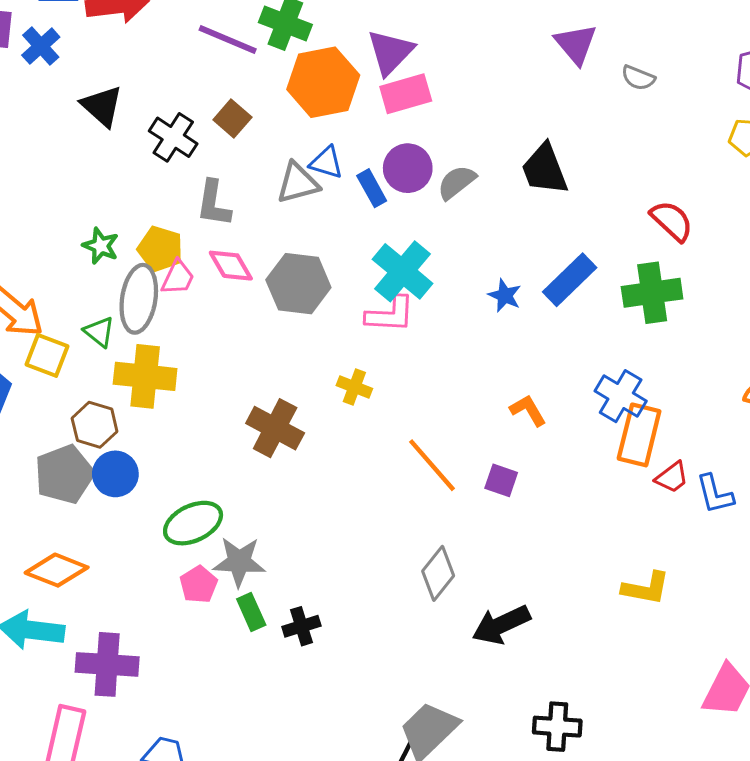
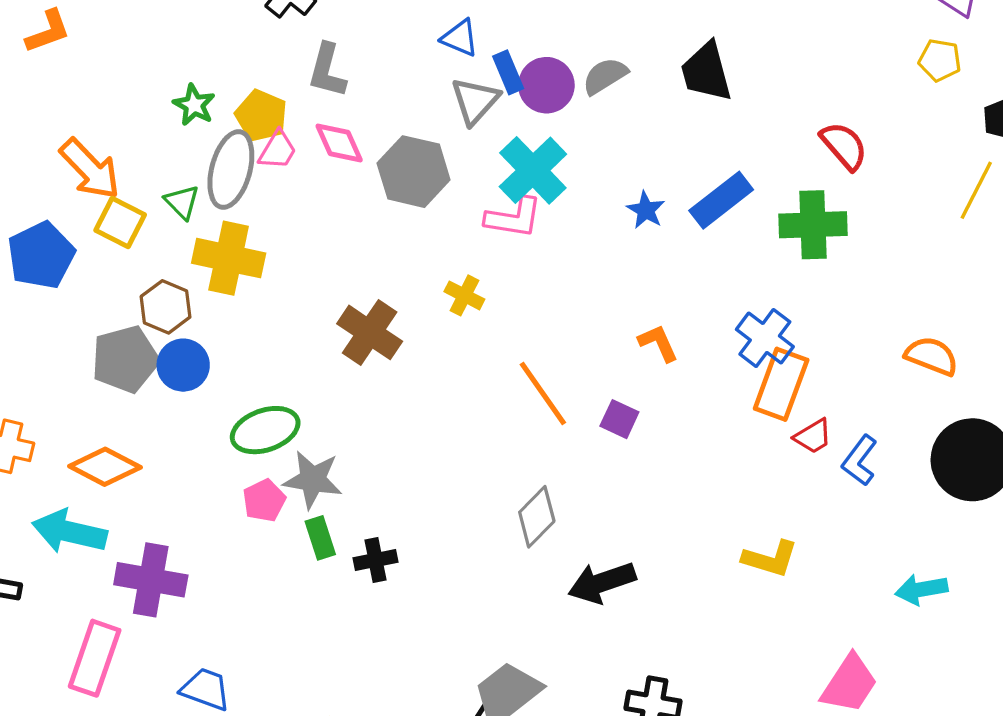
purple circle: (408, 168) -> (546, 85), moved
gray triangle: (298, 183) -> (475, 101), moved, turned -39
blue L-shape: (715, 494) -> (860, 460), turned 45

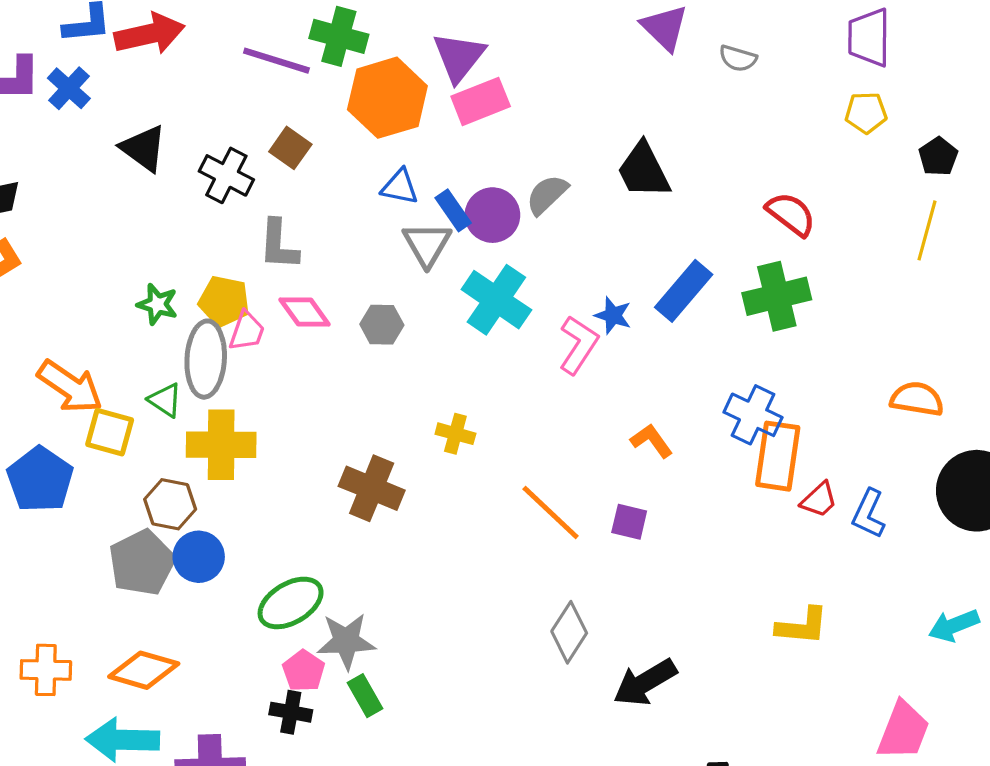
gray hexagon: (414, 172) -> (382, 325), size x0.6
pink L-shape: (514, 218) -> (578, 345), moved, turned -54
black cross: (376, 560) -> (291, 712), moved, turned 33

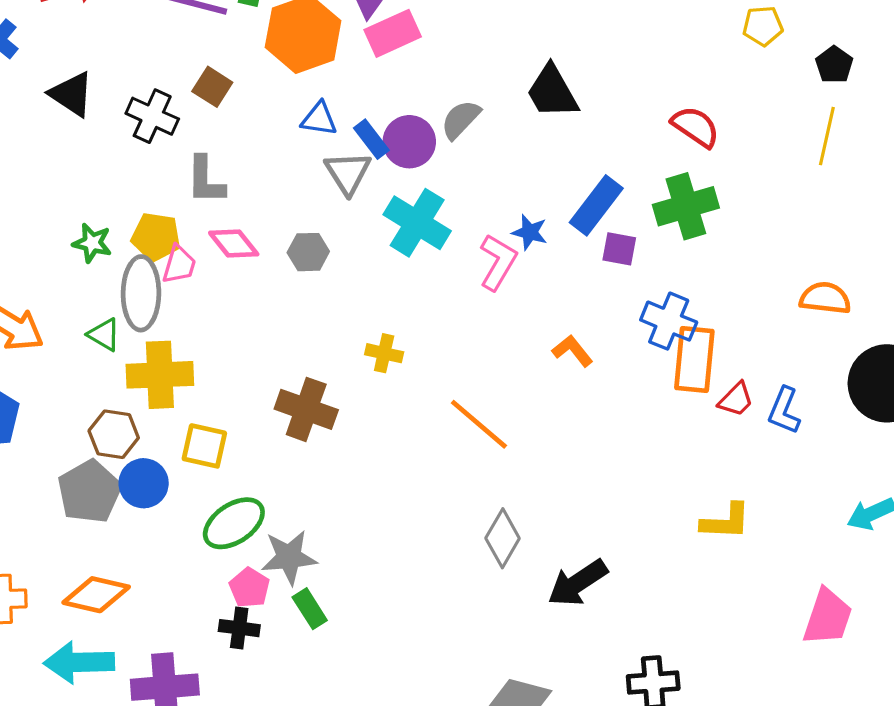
yellow square: (110, 432) -> (204, 446), moved
purple square: (629, 522) -> (619, 249), moved

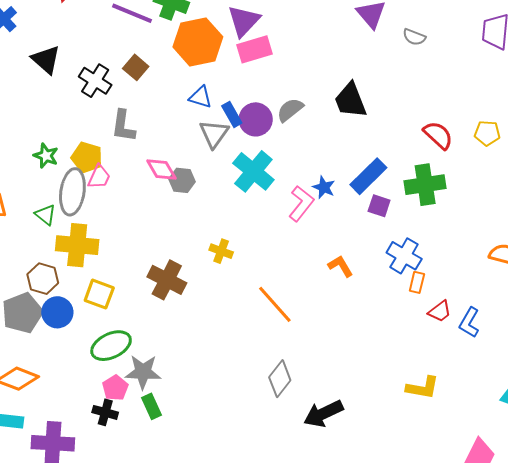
yellow pentagon: (763, 26) -> (487, 133), moved
pink diamond: (234, 244) -> (161, 170), moved
orange rectangle: (694, 359) -> (417, 282), size x0.5

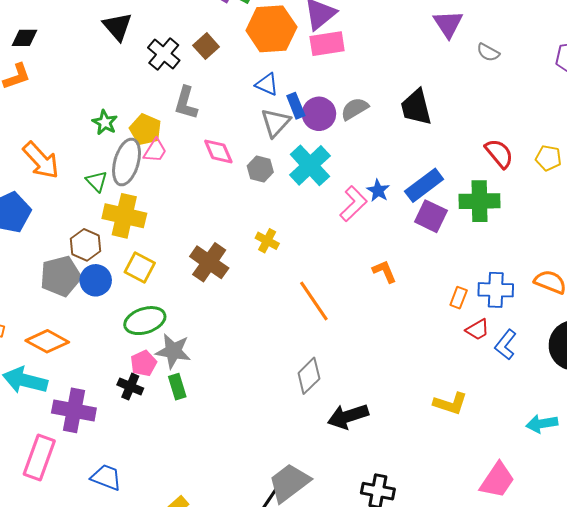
gray hexagon: (182, 180) -> (260, 169), moved
purple square: (379, 206) -> (431, 216), size x1.4
blue cross: (404, 256) -> (496, 290), moved, turned -36

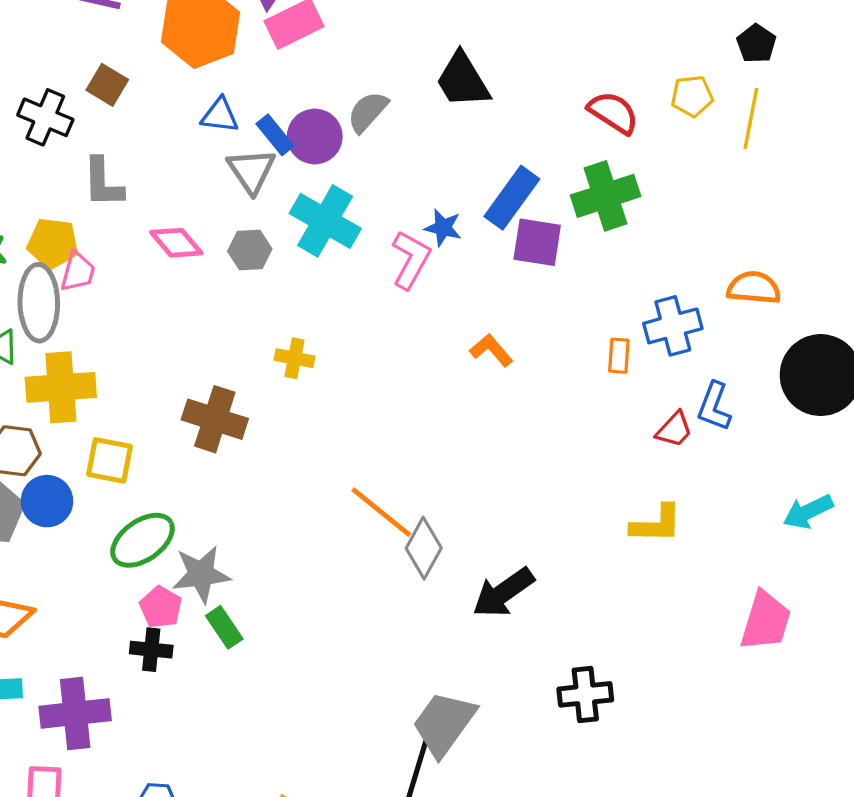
orange line: (314, 301) -> (381, 512), moved
red trapezoid: (478, 330) -> (674, 430), moved

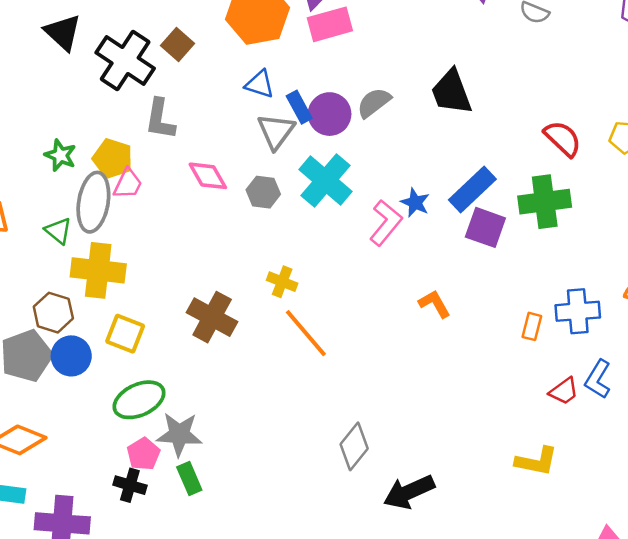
black cross: (45, 117) -> (125, 61), size x1.4
orange line: (381, 512) -> (306, 333), moved

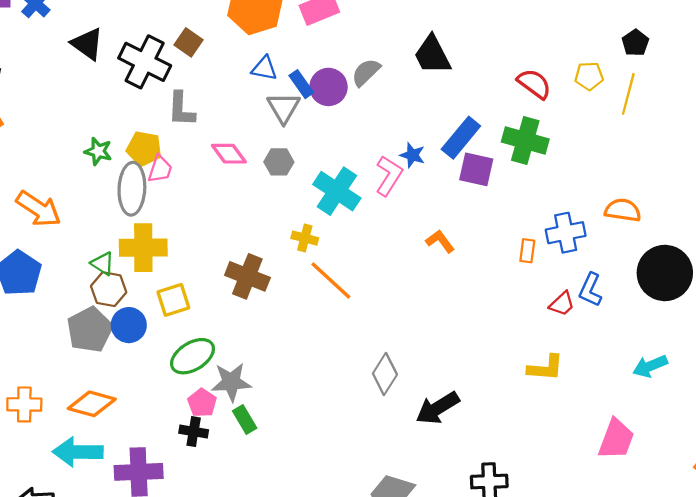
cyan cross: (325, 180) -> (337, 191), moved
green cross: (545, 202) -> (525, 141), turned 30
green triangle: (58, 231) -> (103, 264), moved
yellow square: (125, 334) -> (173, 300), turned -32

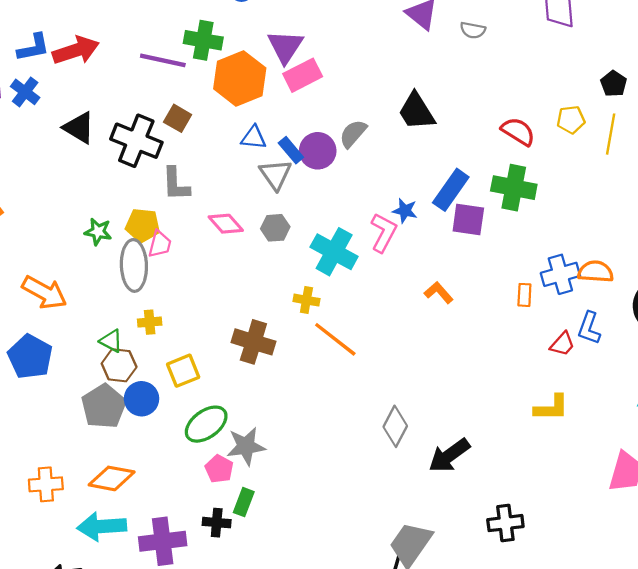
orange semicircle: (623, 210) -> (596, 272), moved
yellow cross: (143, 248) -> (150, 322), size x0.5
green rectangle: (245, 419) -> (244, 502), moved, turned 56
black cross: (194, 432) -> (217, 523), moved

